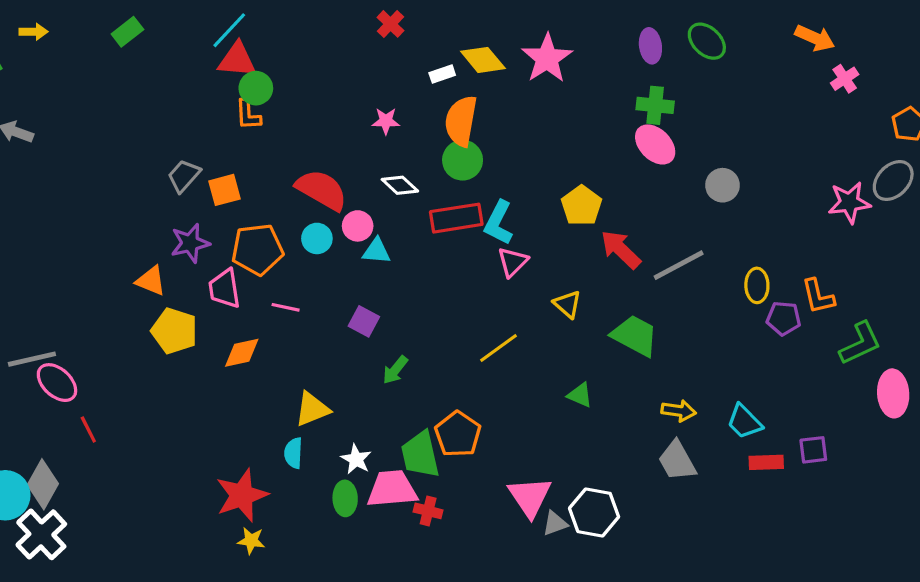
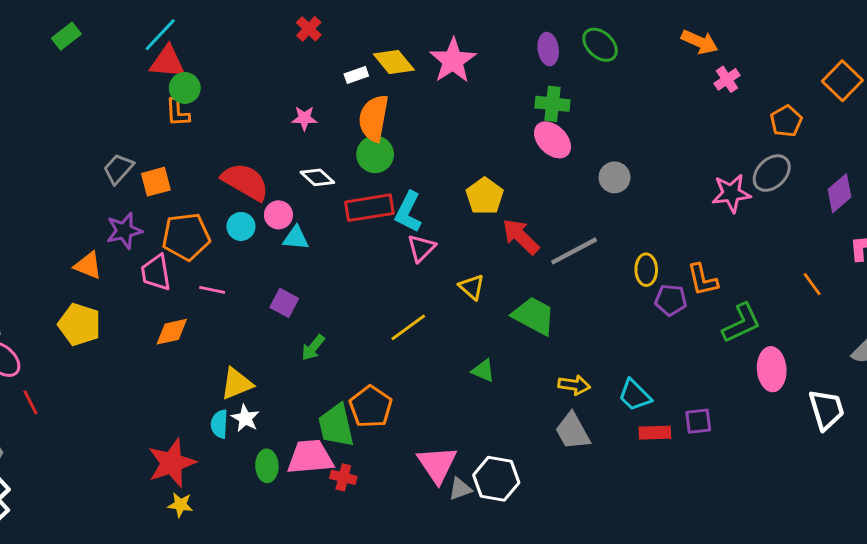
yellow pentagon: (174, 331) -> (79, 324), moved
white star: (356, 459) -> (245, 418), moved

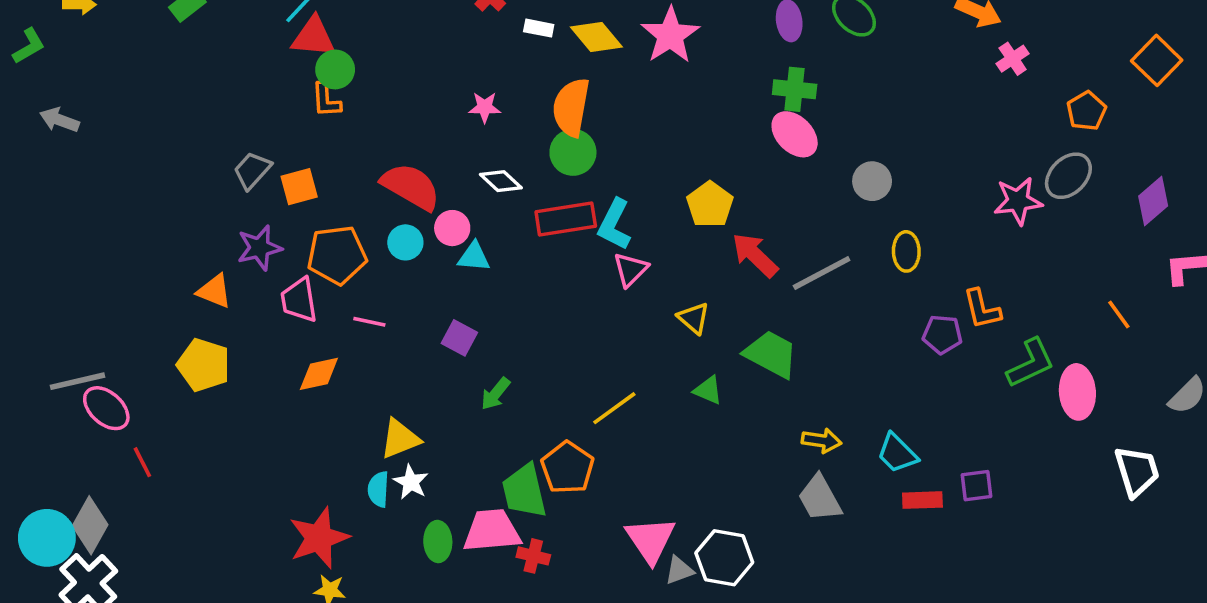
white rectangle: (356, 75) -> (539, 28), moved, turned 30
yellow ellipse: (646, 270) -> (906, 251), moved
yellow line: (408, 327) -> (614, 408), moved
pink ellipse: (772, 369) -> (1077, 392), moved
green triangle: (483, 371) -> (708, 390), moved

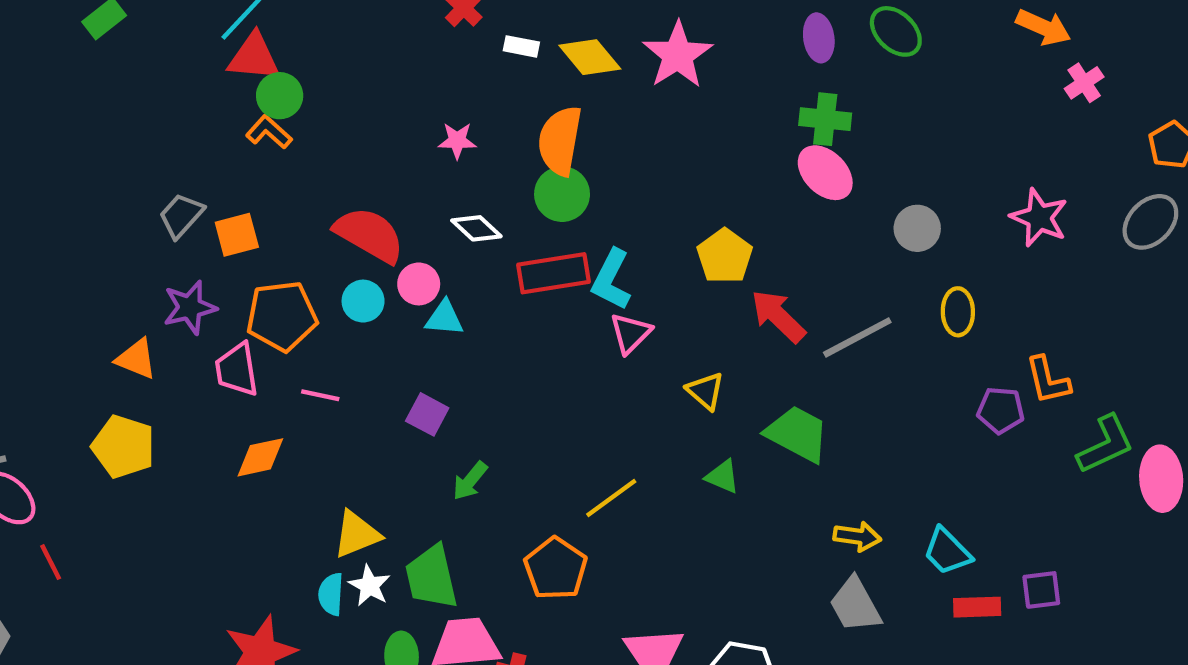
orange L-shape: (326, 100) -> (269, 132), turned 135
pink star: (1018, 201) -> (1039, 218), moved, turned 30
green trapezoid: (524, 491) -> (432, 577), moved

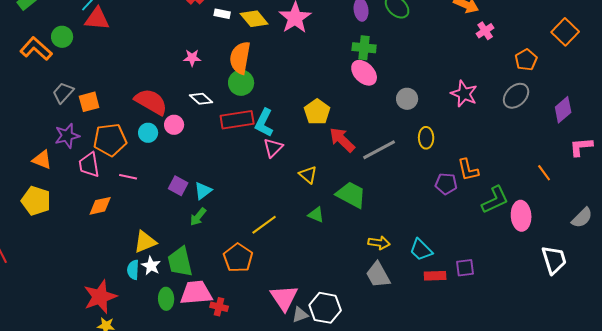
green circle: (280, 96) -> (62, 37), moved
orange L-shape: (269, 132) -> (36, 49), moved, size x1.5
cyan triangle: (444, 318) -> (203, 191), moved, turned -42

